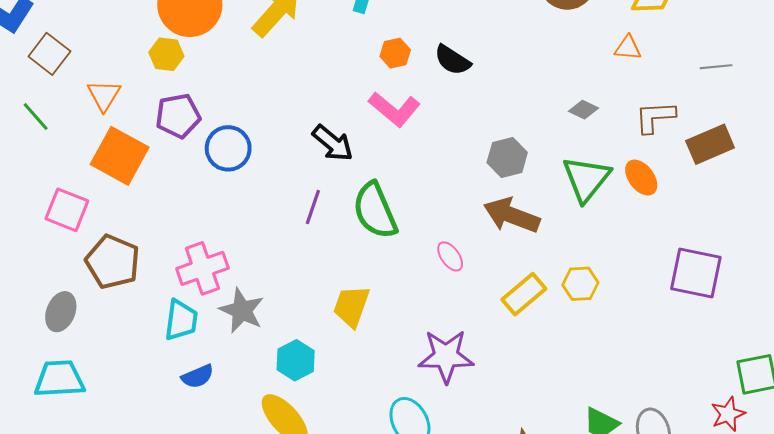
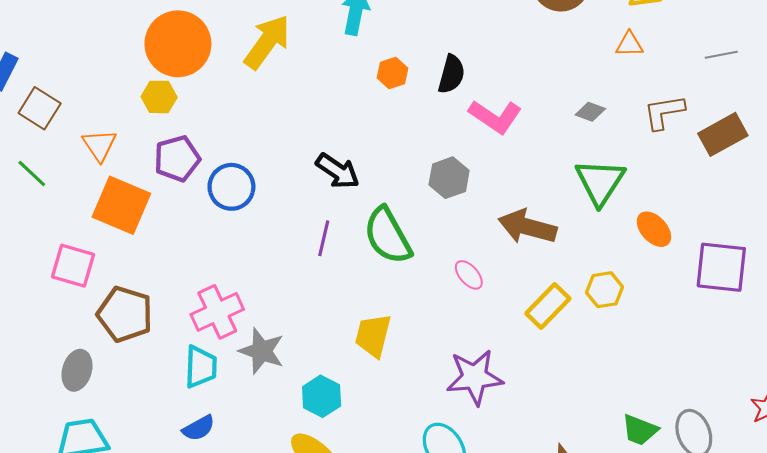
black semicircle: (452, 60) -> (451, 74), turned -102
pink L-shape: (394, 109) -> (495, 117), moved
gray hexagon: (507, 158) -> (449, 178), moved
orange ellipse: (641, 178) -> (654, 229), moved
blue semicircle: (198, 376) -> (199, 428), moved

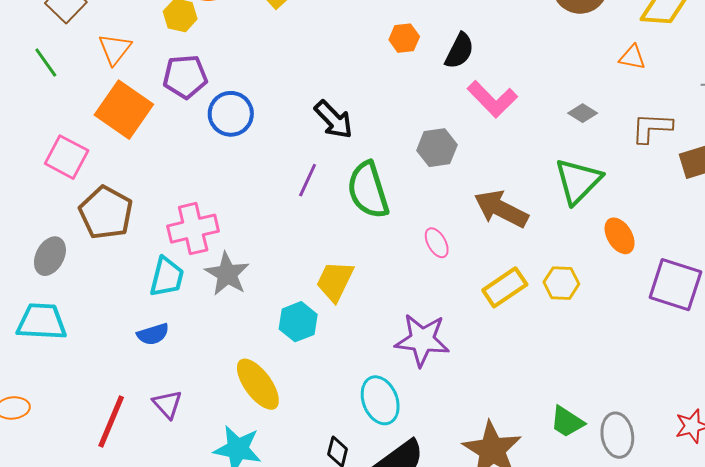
cyan hexagon: (322, 396) -> (298, 322), moved

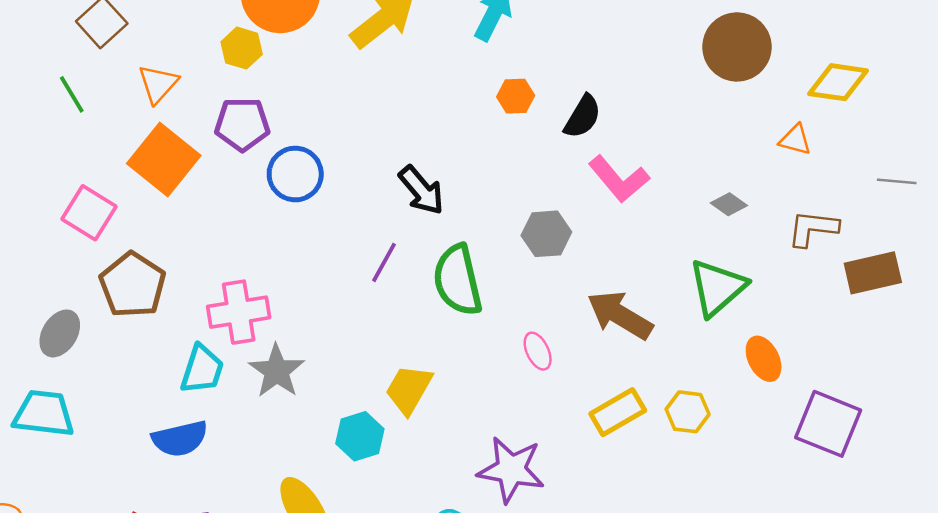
blue semicircle: (153, 334) -> (180, 439), size x1.4

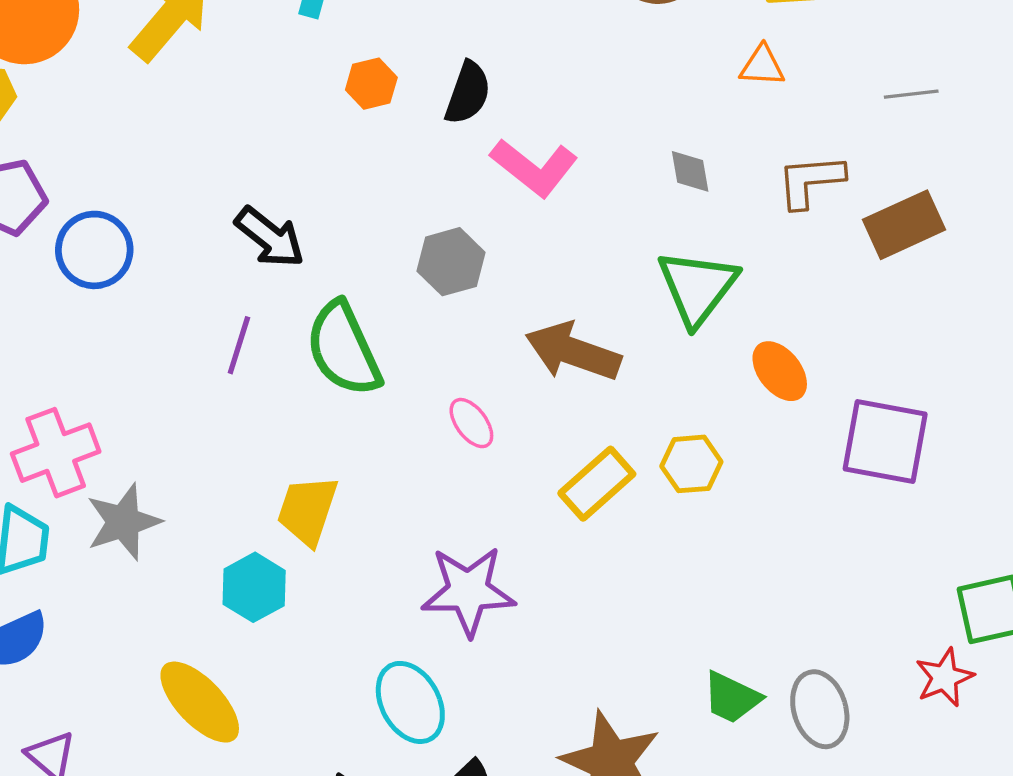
gray diamond: (729, 204) -> (690, 171), turned 56
gray star: (277, 371) -> (123, 522), turned 30

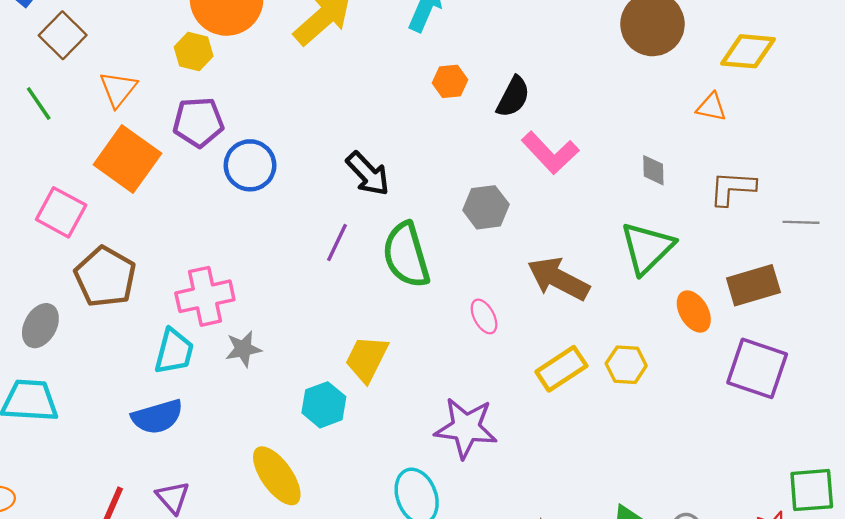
gray line: (911, 94) -> (801, 222), moved
brown rectangle: (904, 225) -> (753, 285), moved
gray star: (123, 522) -> (243, 349), size x0.7

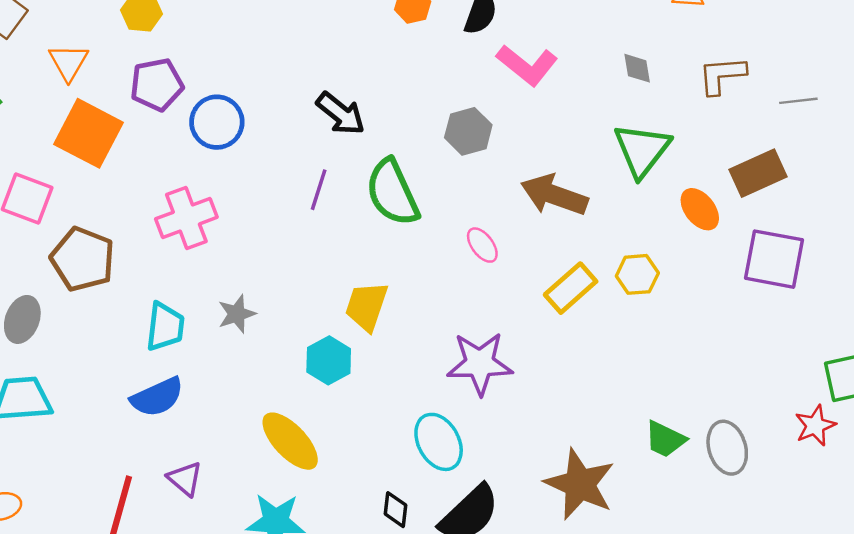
pink cross: (205, 296) -> (186, 218), moved

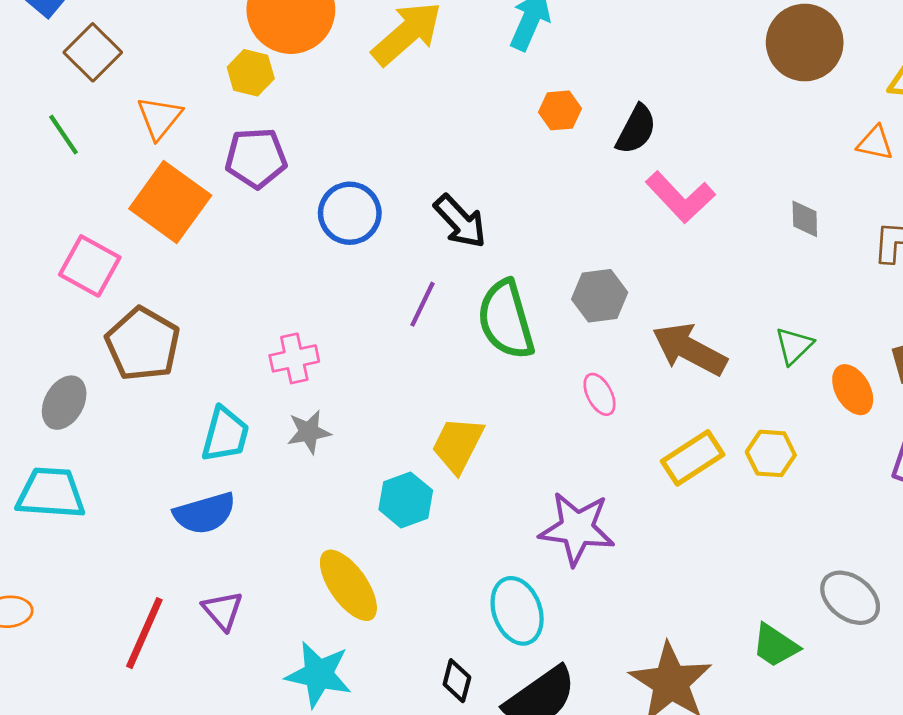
blue circle: (217, 122) -> (350, 213), moved
gray hexagon: (468, 131) -> (600, 296), moved
green triangle: (642, 150) -> (794, 346), moved, size x0.6
pink cross: (186, 218) -> (294, 358), moved, size x0.7
gray ellipse: (727, 448) -> (850, 598), moved, turned -45

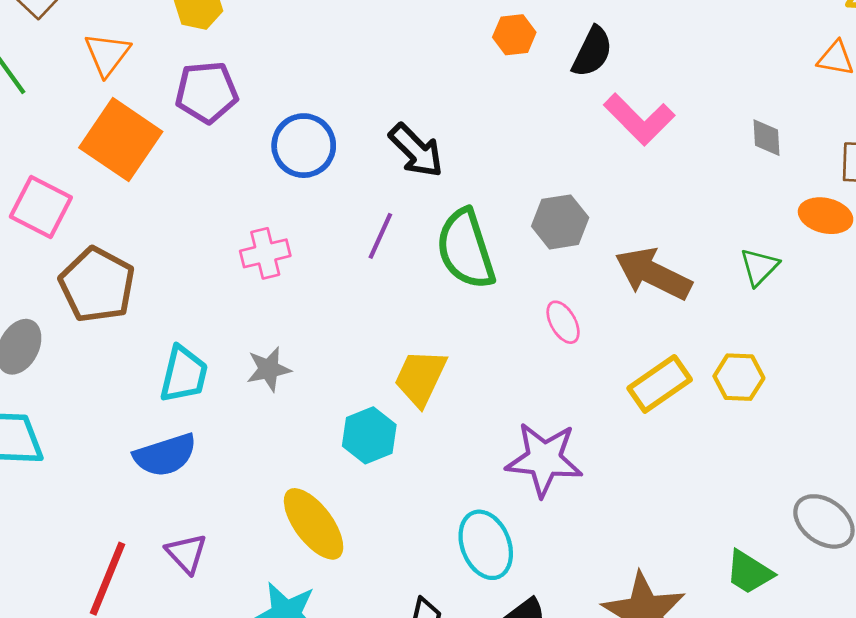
pink cross: (294, 358) -> (265, 253), moved
orange ellipse: (853, 390) -> (826, 216), moved, turned -45

